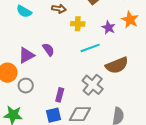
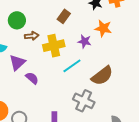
yellow cross: (78, 24) -> (54, 46), size x1.5
purple triangle: (26, 55) -> (17, 63), moved

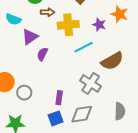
purple semicircle: (32, 78) -> (42, 54), turned -112

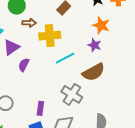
purple star: (99, 25) -> (94, 45), moved

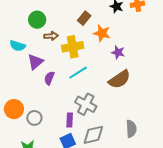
orange star: (101, 25) -> (102, 33), moved
cyan line: (65, 58) -> (78, 73), moved
gray cross: (72, 94) -> (86, 104), moved

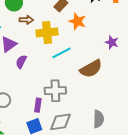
purple star: (118, 52) -> (112, 42), moved
cyan line: (78, 73) -> (61, 53), moved
gray cross: (86, 104) -> (55, 91), turned -35

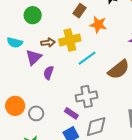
brown arrow: (26, 20) -> (48, 43), moved
purple rectangle: (38, 105) -> (71, 113), turned -56

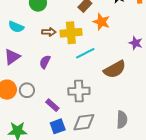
purple triangle: (34, 57) -> (12, 57), moved
gray circle: (36, 113) -> (27, 90), moved
purple rectangle: (71, 113) -> (52, 105), moved

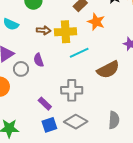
purple semicircle: (45, 62) -> (39, 60), turned -48
gray circle: (27, 90) -> (21, 69), moved
gray diamond: (84, 122) -> (76, 122), turned 35

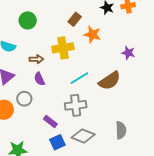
brown arrow: (44, 30) -> (36, 59), moved
cyan line: (79, 53) -> (79, 78), moved
gray circle: (21, 69) -> (24, 99), moved

